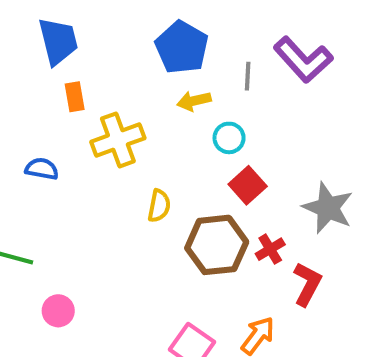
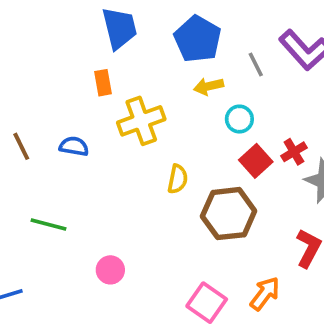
blue trapezoid: (58, 41) -> (119, 28), moved
gray line: (248, 76) -> (256, 64), turned -30
red cross: (270, 249) -> (294, 152), moved
pink circle: (58, 311) -> (110, 270), moved

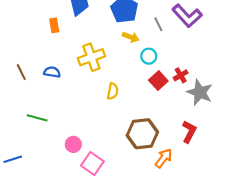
orange rectangle: (103, 83) -> (54, 25), moved
yellow arrow: (209, 86) -> (131, 37), turned -147
brown hexagon: (229, 214) -> (142, 134), moved
pink square: (207, 303) -> (92, 163), moved

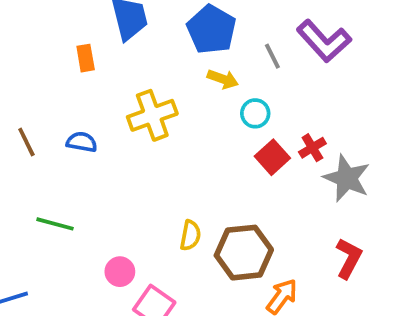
yellow semicircle: (113, 91) -> (190, 235), moved
red L-shape: (189, 132) -> (349, 258), moved

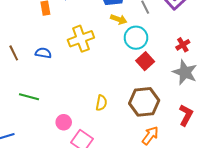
cyan circle: (255, 113) -> (136, 38), size x1.5
red cross: (312, 148) -> (183, 45), moved
brown hexagon: (244, 253) -> (144, 102), moved

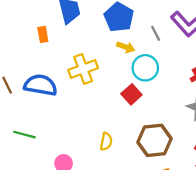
blue semicircle: (43, 53) -> (41, 85), size x1.8
red square: (145, 61) -> (131, 94), moved

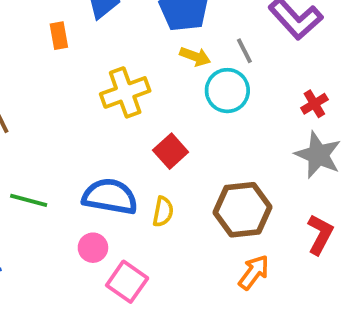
gray line: (156, 33) -> (244, 51), moved
blue semicircle: (41, 85) -> (110, 197), moved
red square: (131, 94) -> (171, 151), moved

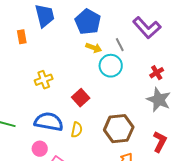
yellow cross: (125, 92) -> (44, 80), moved, size x0.7

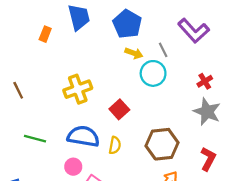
orange rectangle: (22, 37) -> (45, 34), moved, turned 32
yellow cross: (44, 80) -> (78, 89), size x1.4

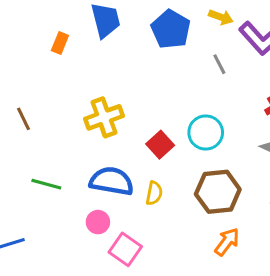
yellow arrow: (134, 53) -> (221, 17), moved
cyan circle: (153, 73) -> (206, 133), moved

